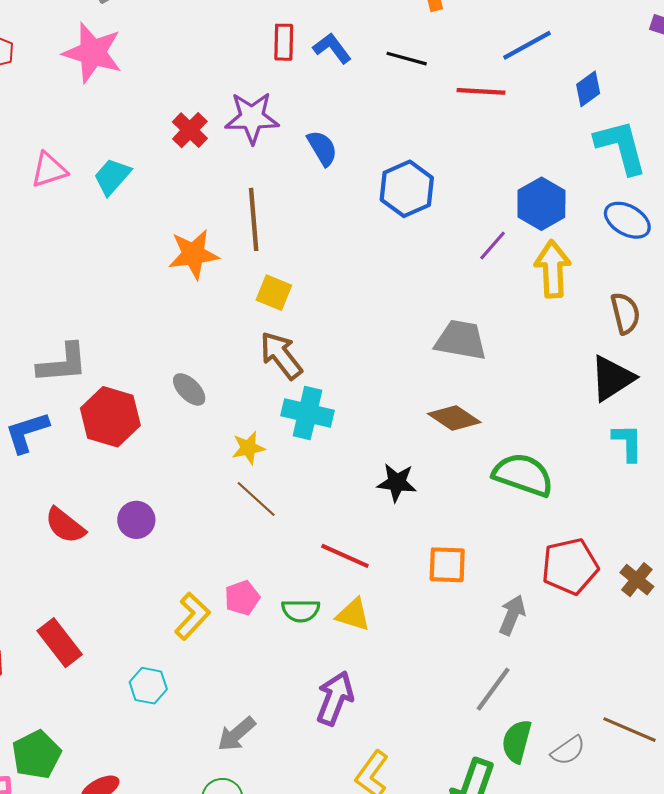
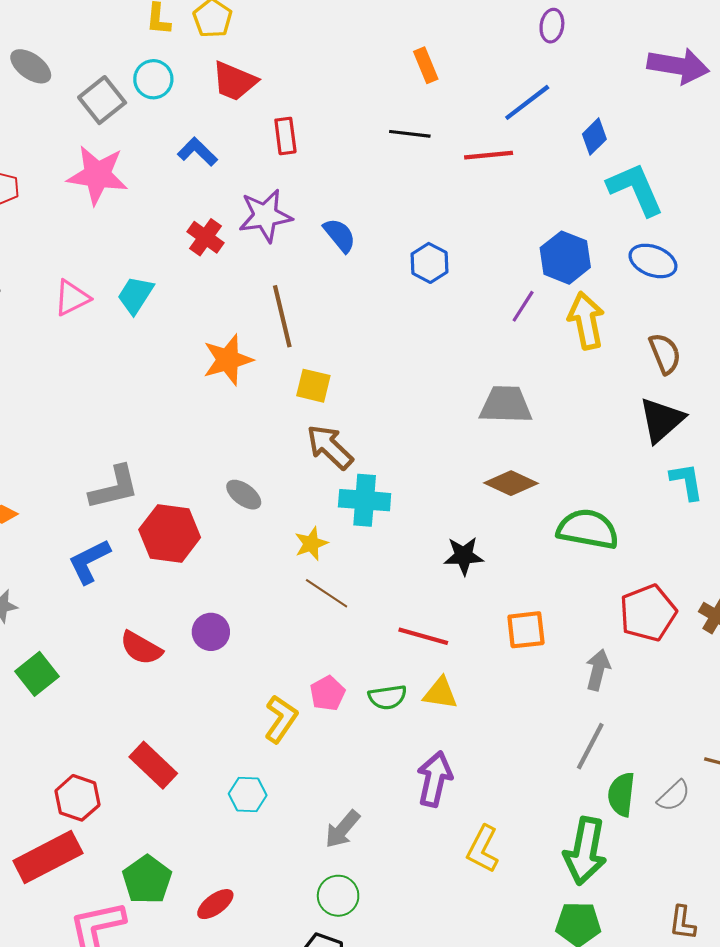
blue L-shape: (332, 48) -> (197, 152), moved
blue hexagon: (407, 189) -> (430, 263), size x0.7

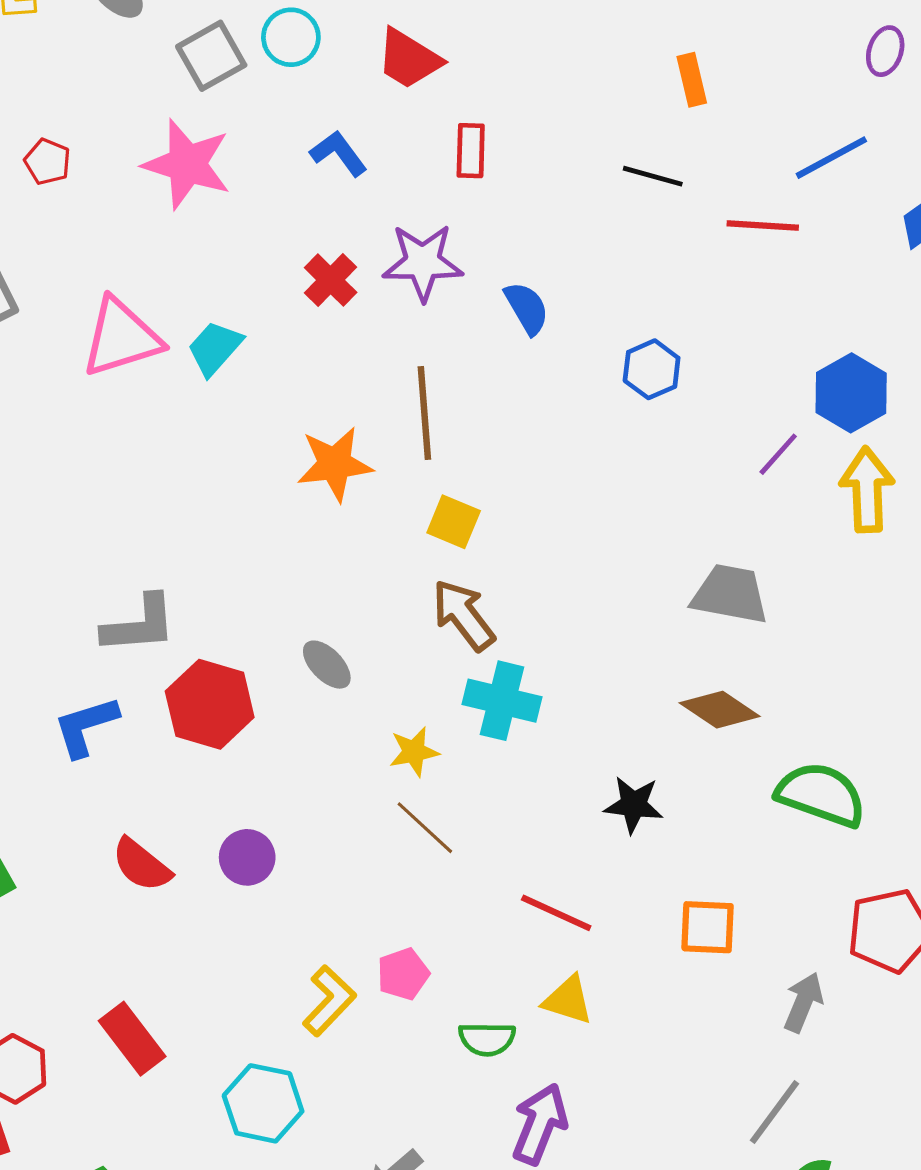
pink triangle: (72, 298) -> (121, 338), size x1.5
green semicircle: (387, 697) -> (487, 1039), moved
cyan hexagon: (248, 795) -> (263, 1103), size x1.4

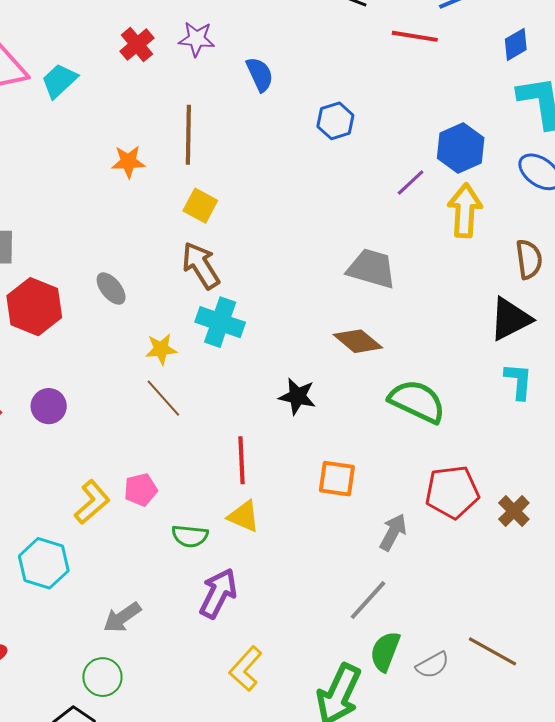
purple star: (423, 262) -> (197, 39), size x0.7
orange star: (335, 464) -> (128, 162), size x0.7
red line: (556, 913) -> (242, 460), turned 57

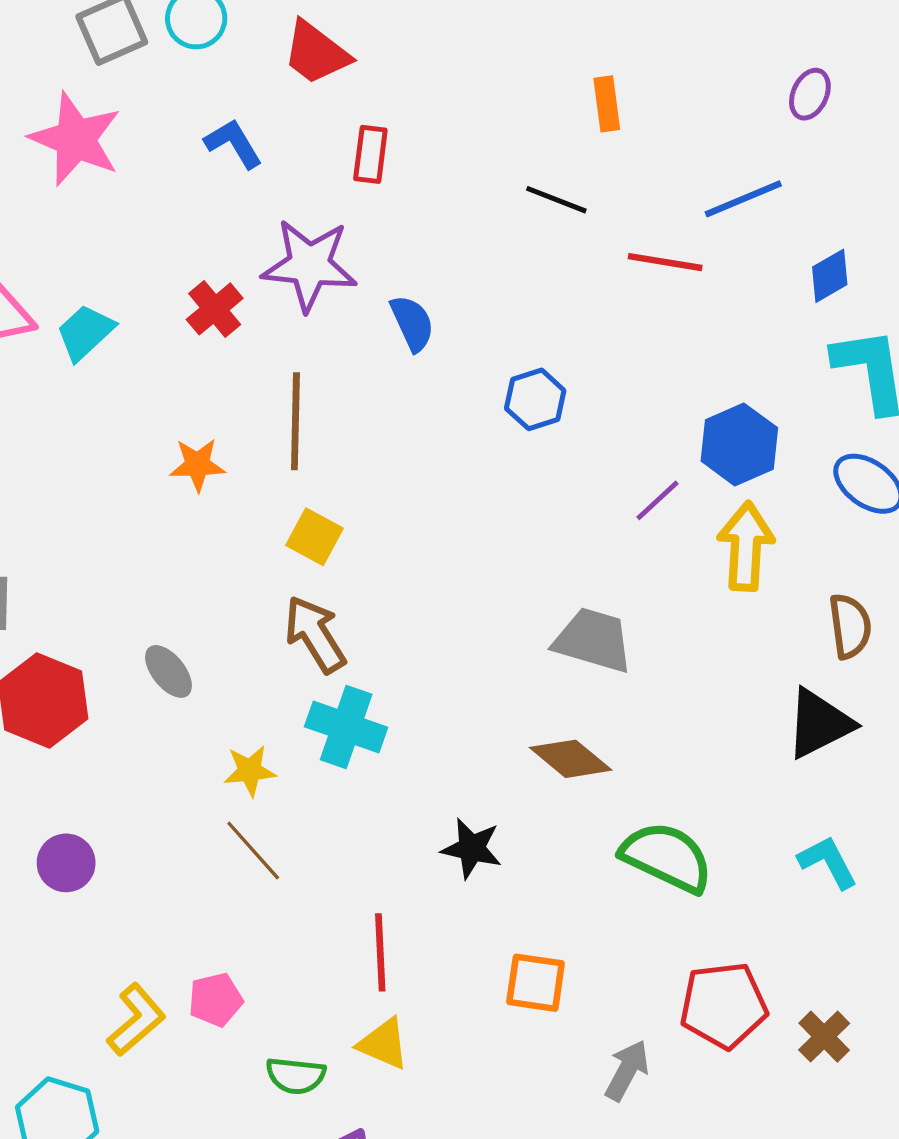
purple star: (197, 39) -> (309, 265), size x1.6
red cross: (137, 45) -> (215, 309), moved
cyan L-shape: (519, 381) -> (828, 862), moved, turned -33

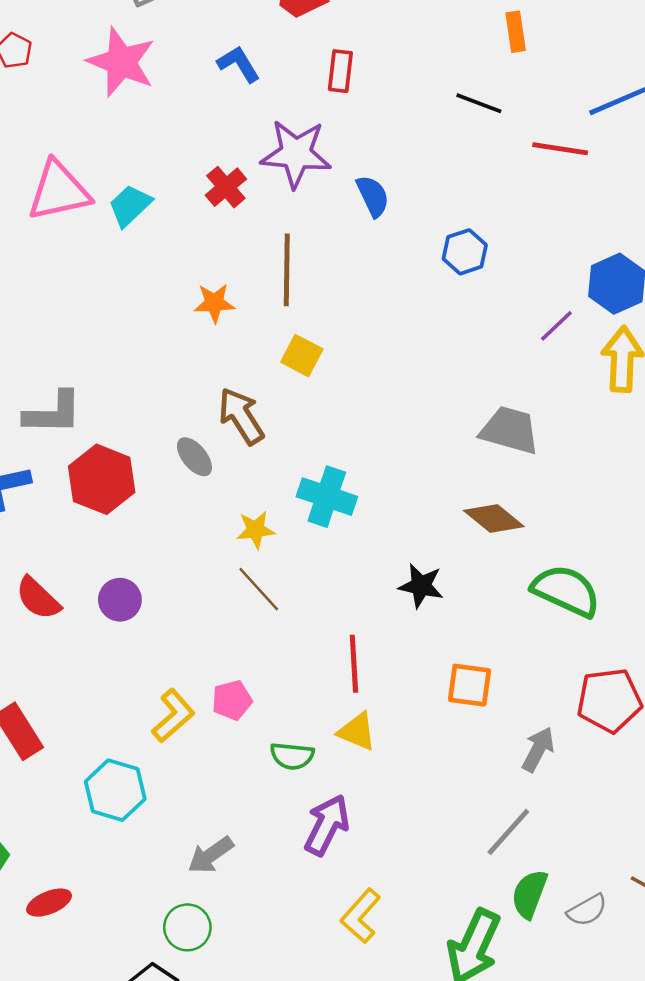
brown arrow: (315, 634) -> (241, 416), moved

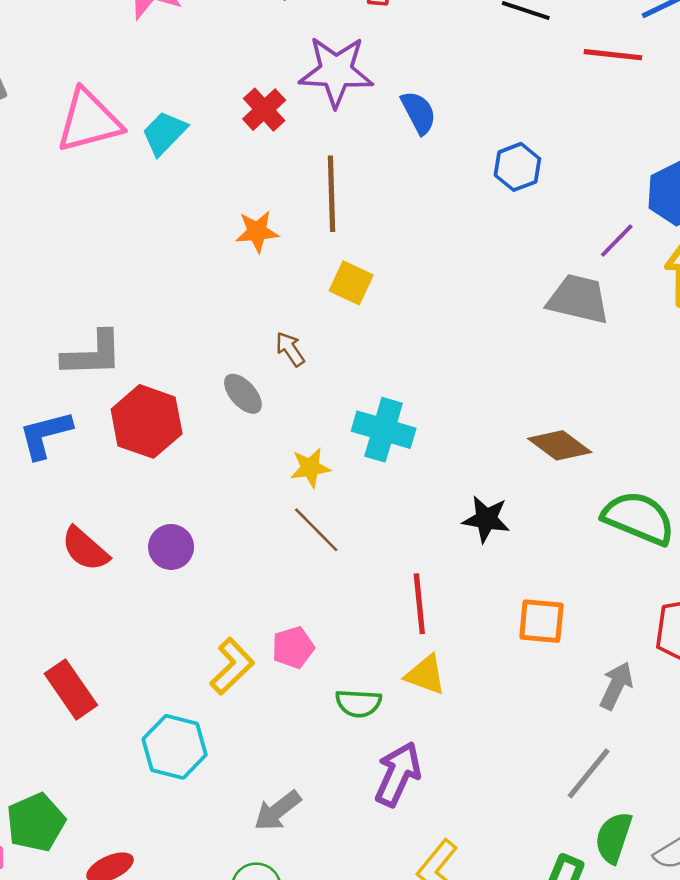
brown arrow: (241, 416) -> (290, 349), size x0.6
gray trapezoid: (510, 430) -> (578, 299), moved

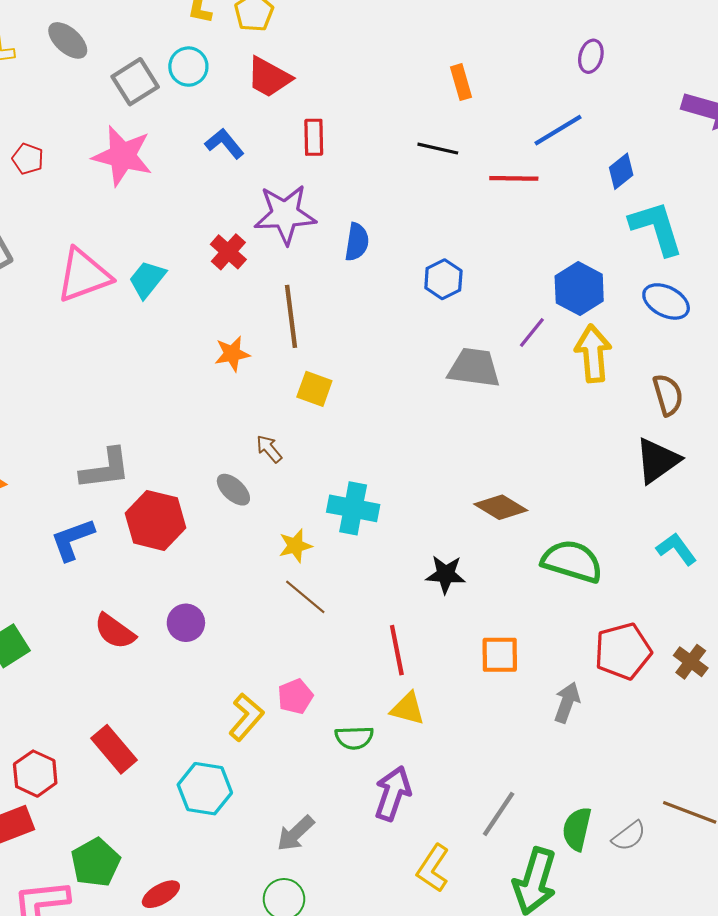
blue semicircle: (419, 113) -> (357, 242), turned 42
gray trapezoid: (578, 299) -> (474, 368), moved
gray line: (589, 773) -> (499, 814), moved

